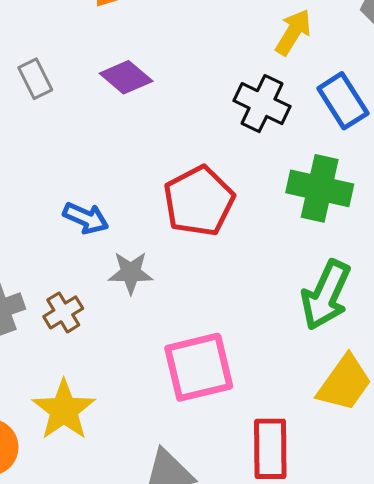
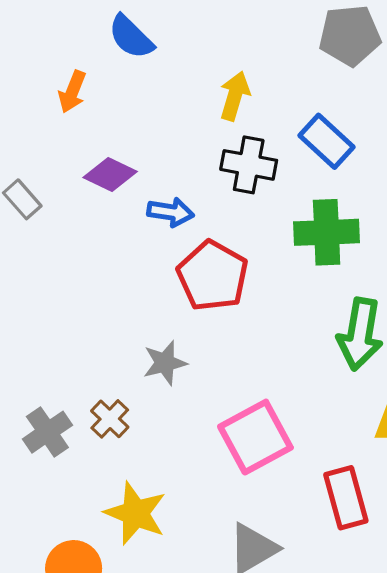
yellow arrow: (293, 32) -> (235, 96), moved
blue arrow: (86, 218) -> (171, 212), moved

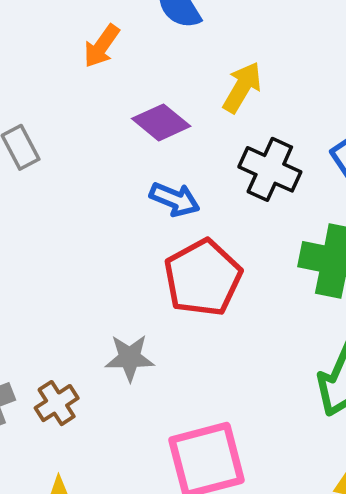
yellow arrow: (235, 96) -> (242, 87), moved
purple diamond: (110, 174) -> (161, 122), moved

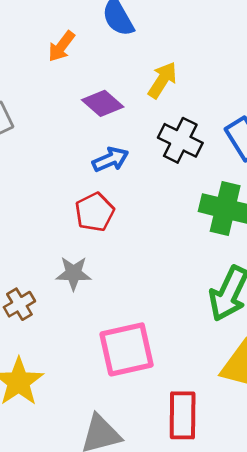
blue arrow: (175, 199) -> (110, 159), turned -48
red pentagon: (203, 278) -> (95, 212), moved, size x0.7

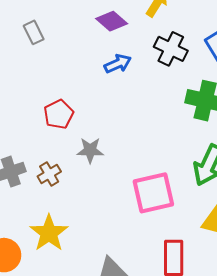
red pentagon: (95, 212) -> (59, 114), moved
pink square: (127, 349) -> (153, 193), moved

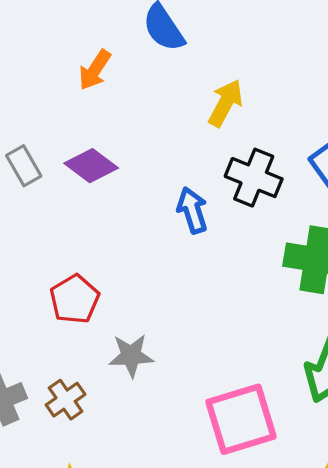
purple diamond: (112, 21) -> (91, 166), moved
blue arrow: (118, 64) -> (192, 210), moved, turned -80

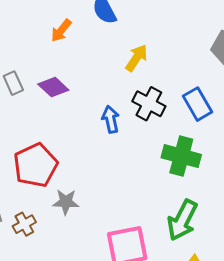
red pentagon: (75, 299) -> (36, 165), size x1.5

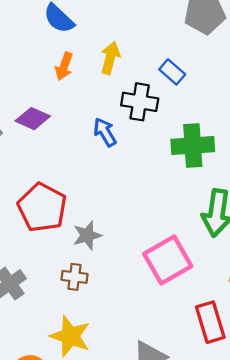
orange arrow: (61, 31) -> (64, 66), moved
blue rectangle: (198, 104) -> (172, 72), moved, size x0.7
brown cross: (24, 224) -> (74, 277), moved, turned -35

